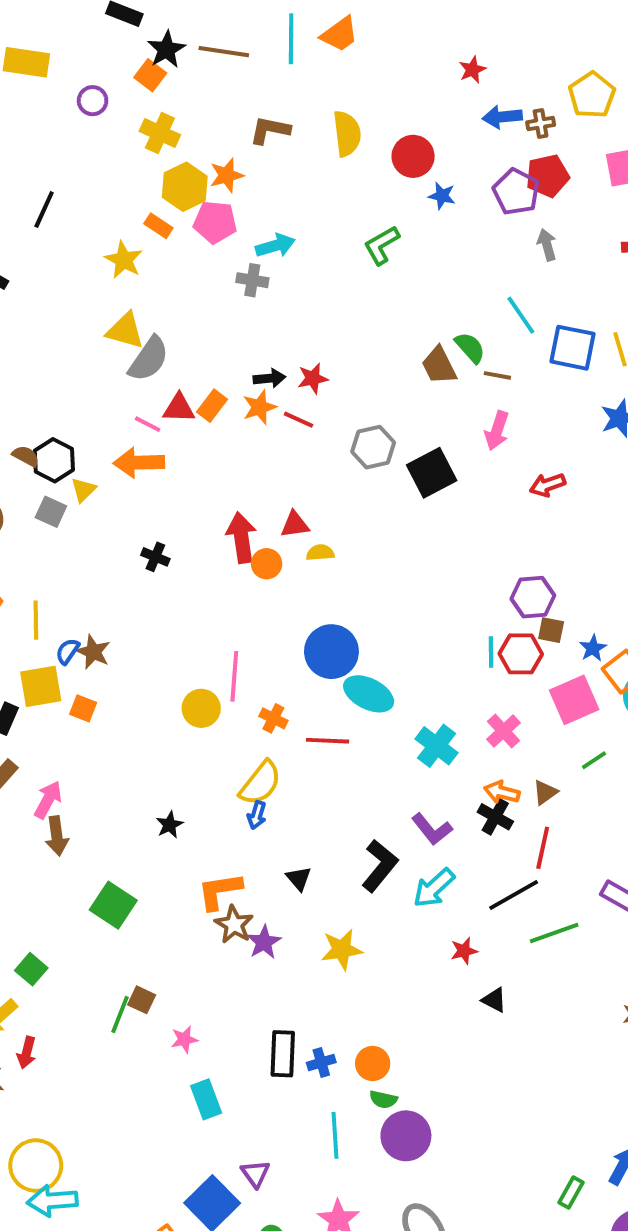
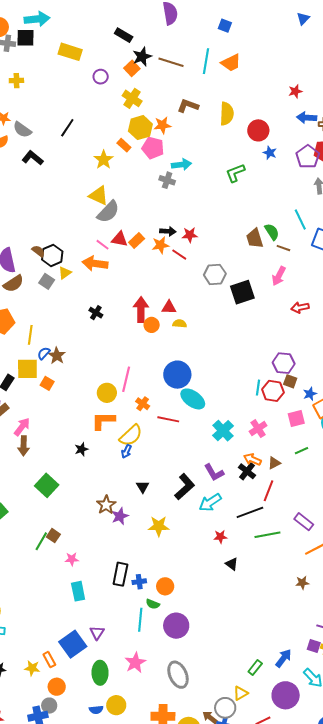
pink square: (574, 700) -> (296, 418), size x0.7
orange L-shape: (220, 891) -> (103, 421), moved
green semicircle: (383, 1099) -> (153, 604), moved

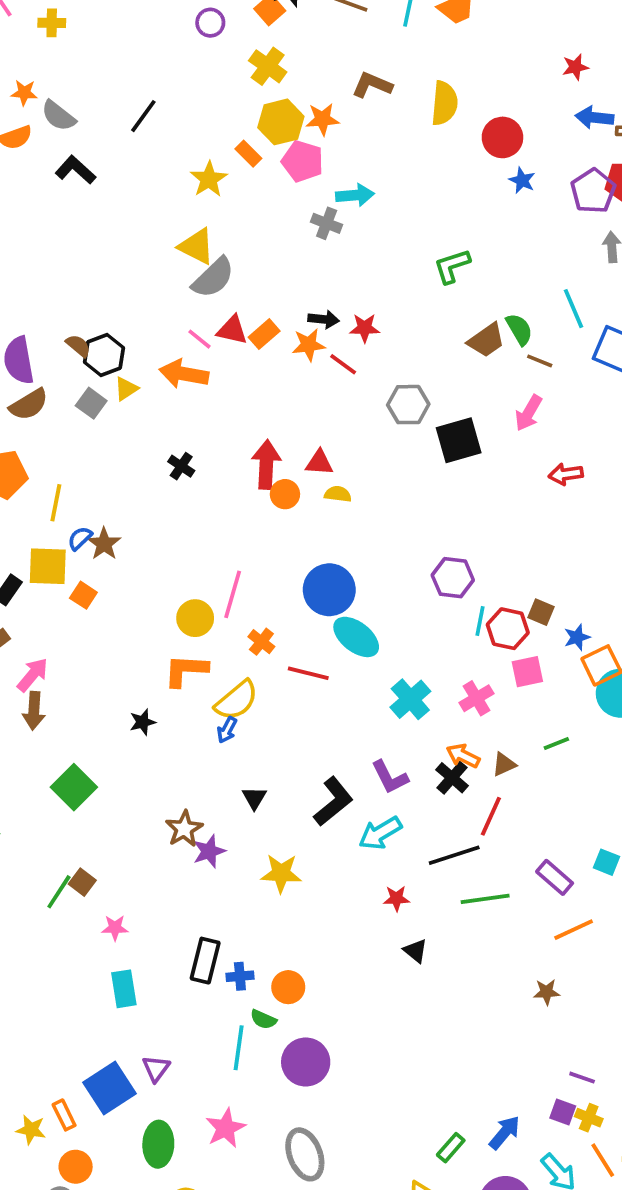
green L-shape: (235, 173) -> (452, 266), moved
brown trapezoid: (255, 238) -> (486, 340), turned -110
purple hexagon: (284, 363) -> (453, 578), moved
pink square: (296, 418) -> (527, 672), moved

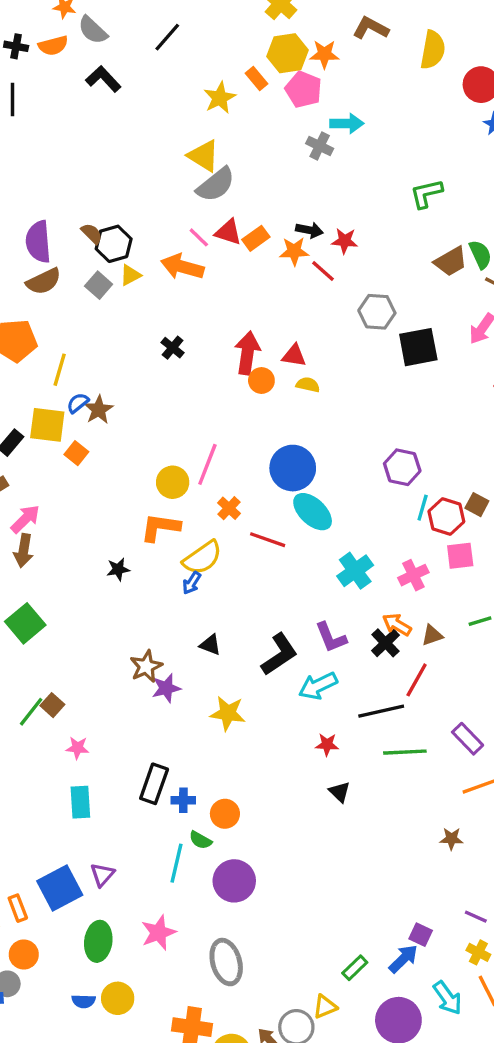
green square: (74, 787) -> (25, 623), moved
black triangle: (254, 798) -> (210, 645), turned -45
purple square: (563, 1112) -> (421, 935), moved

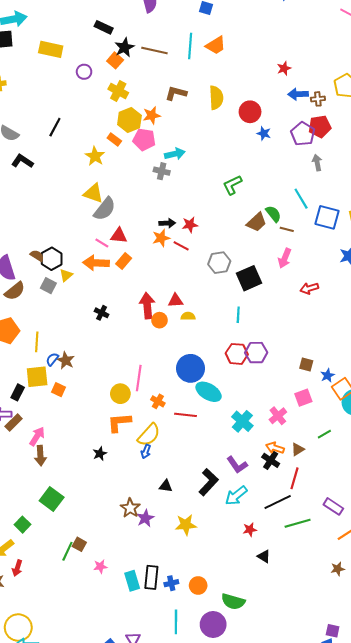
orange rectangle: (256, 238) -> (124, 261), moved
cyan line: (423, 508) -> (238, 315), moved
red hexagon: (446, 516) -> (237, 354), moved
cyan rectangle: (80, 802) -> (132, 581), moved
green semicircle: (200, 840) -> (233, 602), moved, size x1.6

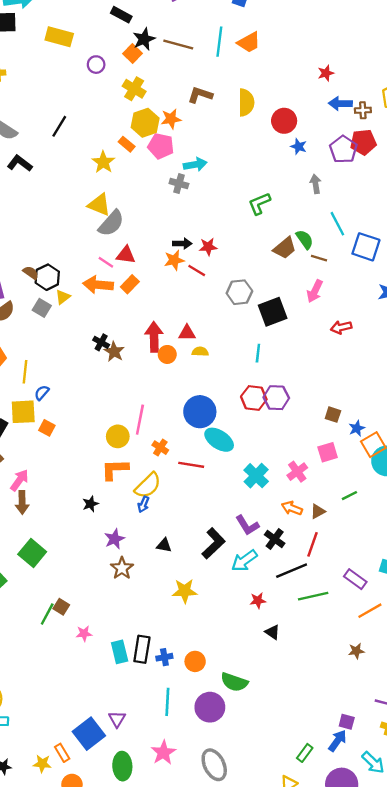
gray arrow: (317, 163) -> (316, 184), moved
brown star: (66, 360) -> (114, 352), moved
black cross: (271, 460) -> (275, 539), moved
purple star: (145, 518) -> (114, 539), moved

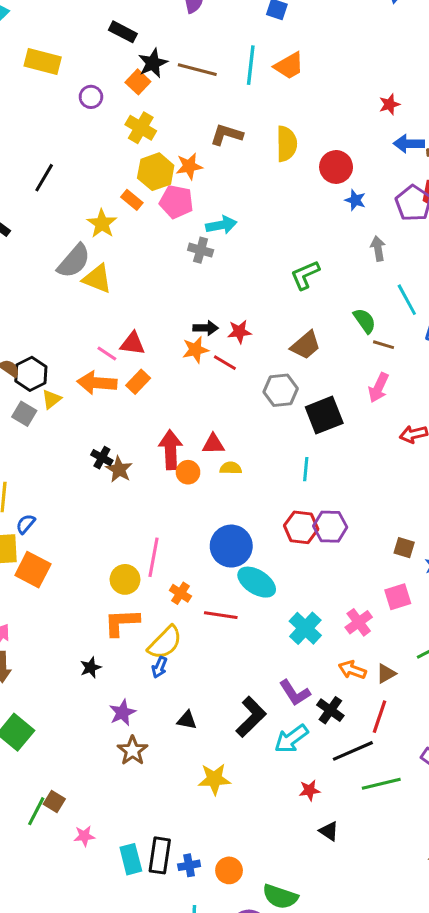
gray semicircle: (111, 223) -> (74, 261), moved
brown trapezoid: (285, 248) -> (306, 345), moved
orange square: (47, 428) -> (33, 570), size x1.6

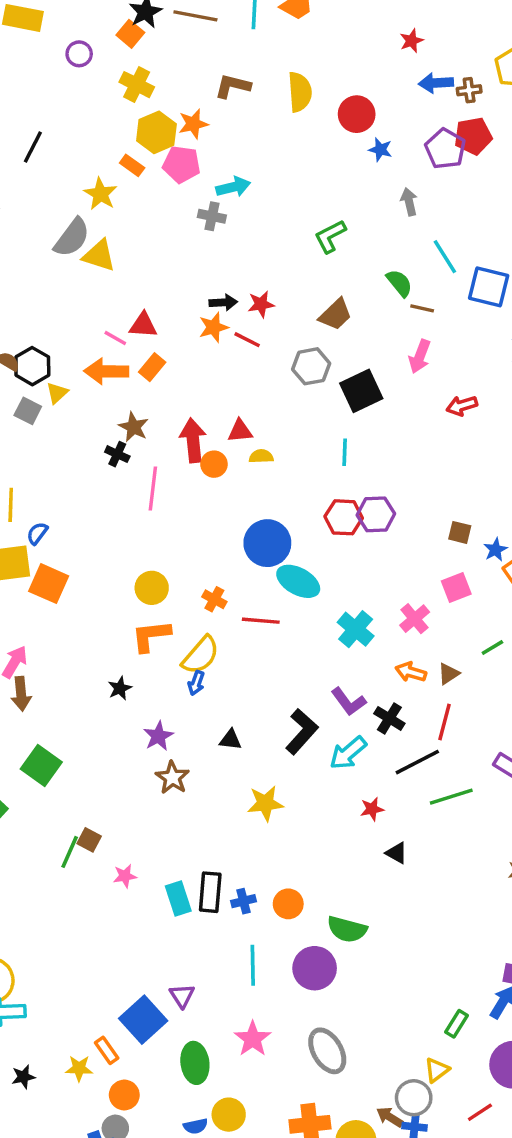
brown star: (119, 469) -> (134, 427), moved
pink line: (153, 557) -> (153, 488), moved

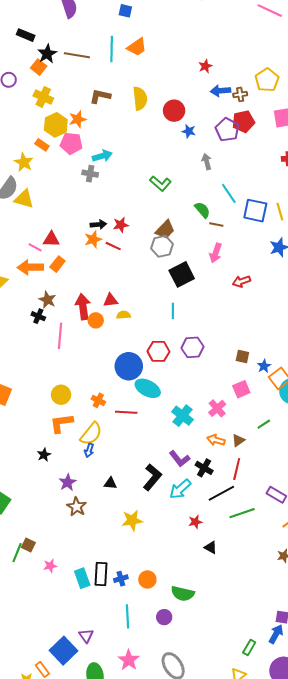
green L-shape: (330, 236) -> (160, 183), turned -110
gray hexagon: (311, 366) -> (162, 246), moved
red hexagon: (344, 517) -> (158, 351), moved
purple circle: (315, 968) -> (164, 617), size x0.6

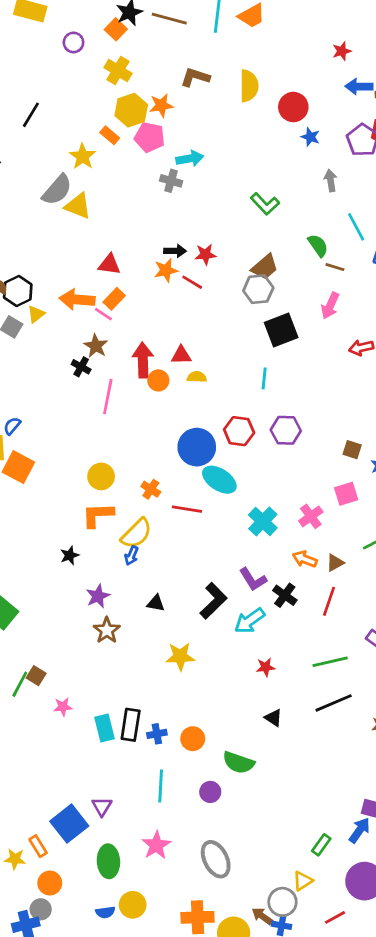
pink line: (35, 247) -> (103, 314), moved
black line: (221, 493) -> (334, 703), moved
black triangle: (211, 547) -> (273, 718), moved

